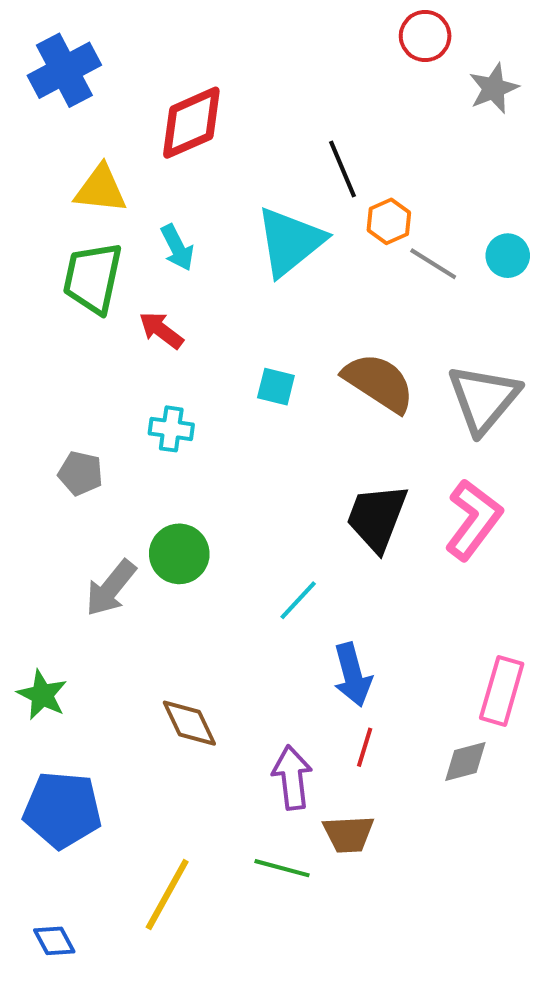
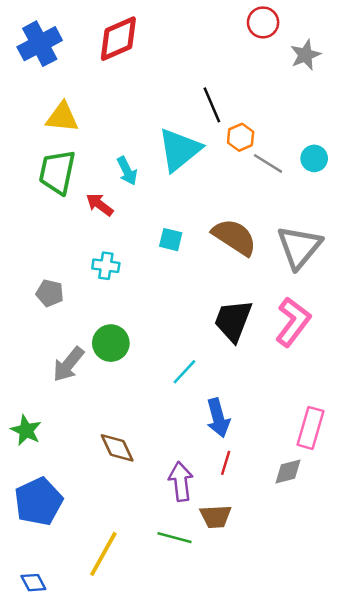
red diamond: (191, 123) -> (118, 39), moved
cyan arrow: (177, 248) -> (127, 171), moved
blue pentagon: (62, 810) -> (38, 501), turned -30

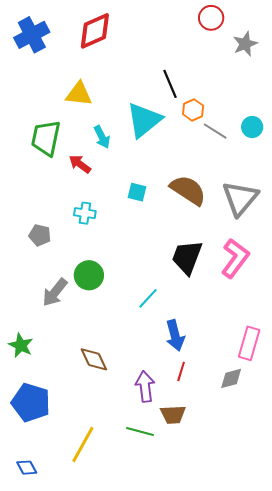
yellow triangle: (62, 117) -> (79, 94), moved
blue pentagon: (38, 501) -> (31, 402), turned -30

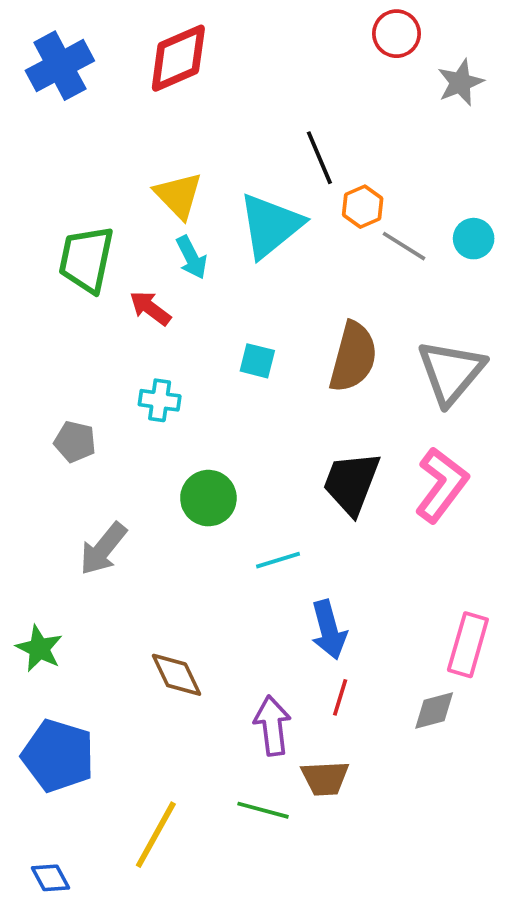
yellow triangle: (79, 94) -> (178, 195), moved, turned 40
brown semicircle: (188, 190) -> (353, 357), turned 72
green circle: (89, 275) -> (208, 498), moved
cyan line: (148, 298) -> (278, 560), turned 30

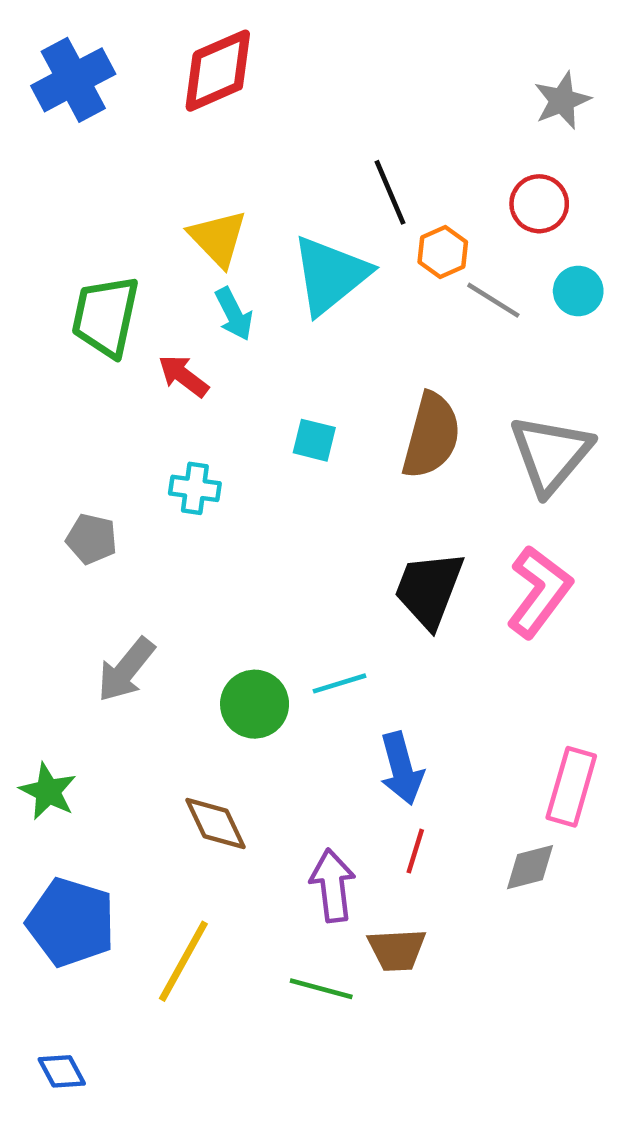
red circle: (396, 34) -> (539, 204), moved
green circle: (208, 498) -> (255, 704), moved
yellow line: (156, 835) -> (183, 961), moved

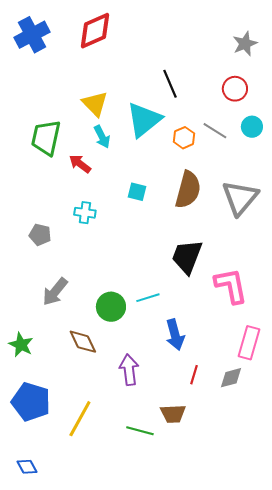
orange hexagon: (443, 252) -> (184, 138), moved
pink L-shape: (539, 592) -> (231, 286), moved, turned -48
brown diamond: (216, 823) -> (83, 342), moved
red line: (415, 851) -> (194, 375), moved
purple arrow: (333, 885) -> (129, 370), moved

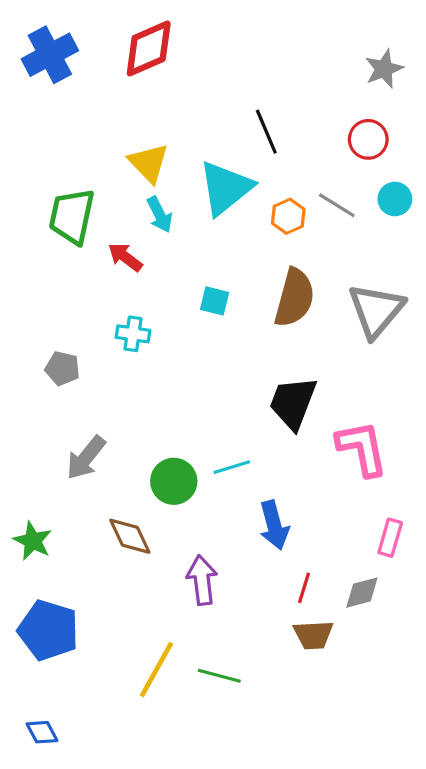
pink rectangle: (249, 343) -> (390, 538), size x0.7
brown trapezoid: (173, 414) -> (313, 635), moved
yellow line: (80, 419) -> (157, 669), moved

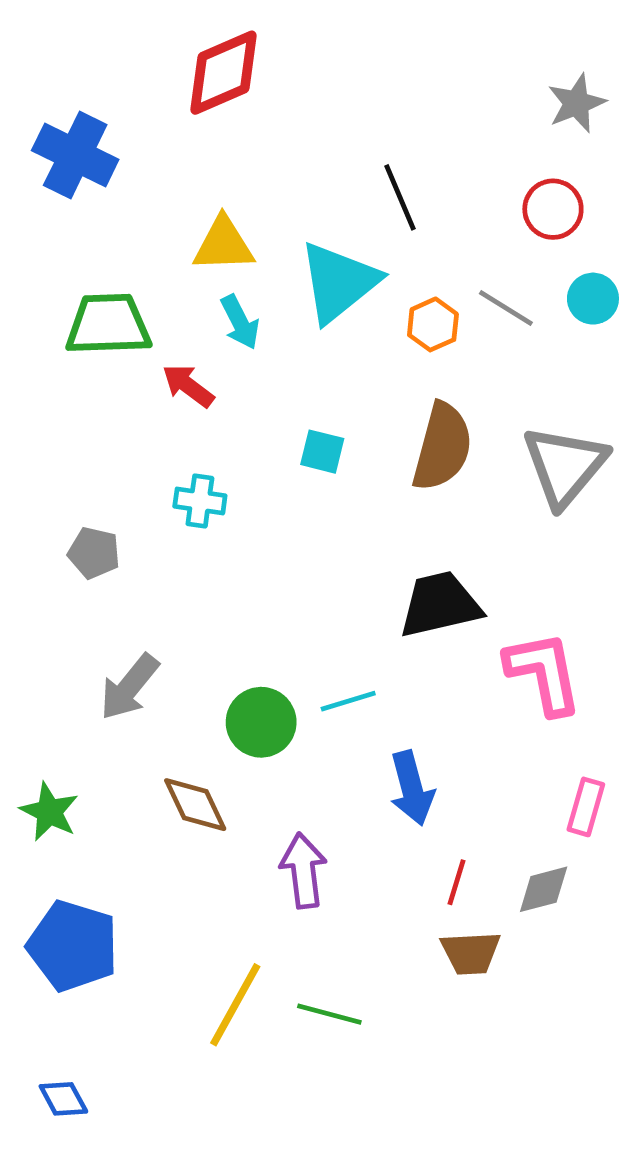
blue cross: (50, 55) -> (75, 155), moved, turned -36
yellow triangle: (149, 163) -> (223, 244), turned -48
green trapezoid: (72, 216) -> (108, 324), turned 76
black trapezoid: (293, 403) -> (440, 605), turned 56

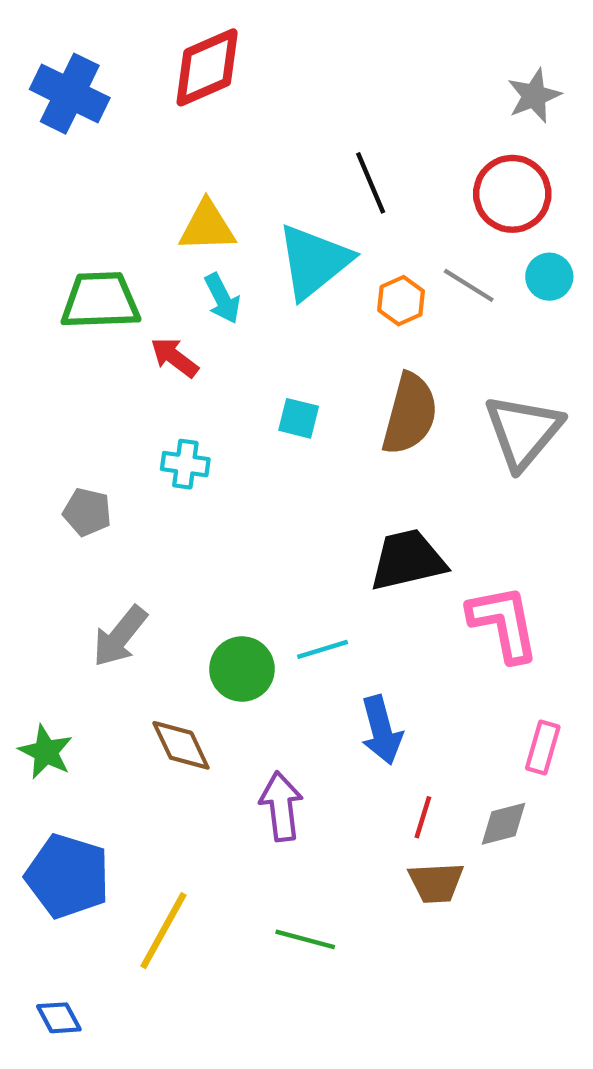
blue cross: (75, 155) -> (70, 94), moved
red circle: (553, 209) -> (512, 194), size x1.4
yellow line: (235, 1005) -> (163, 931), moved

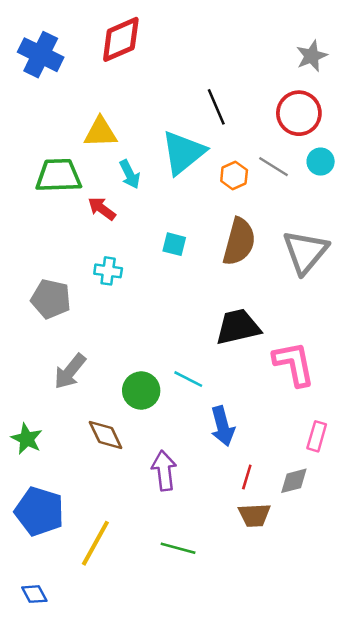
yellow triangle: (207, 227) -> (100, 132), moved
gray pentagon: (87, 512) -> (51, 299), size x1.4
cyan line: (323, 649) -> (188, 379), turned 44

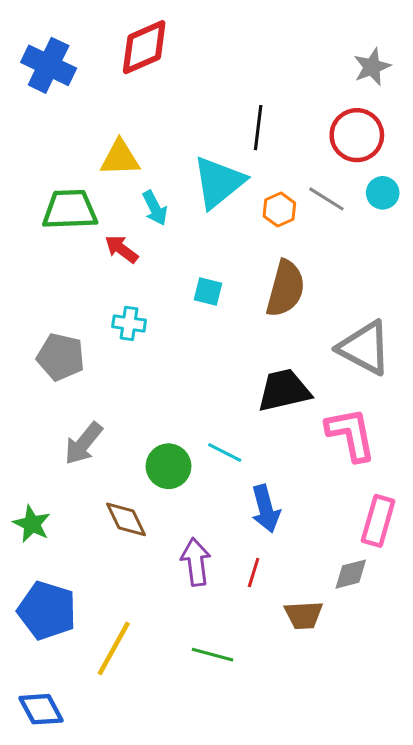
black line: (216, 107) -> (258, 128), turned 30
gray triangle: (305, 252) -> (364, 348), moved, turned -42
pink rectangle: (317, 436) -> (378, 521), size x1.4
red line: (247, 477) -> (254, 573), moved
blue diamond: (34, 594) -> (41, 709), size x1.4

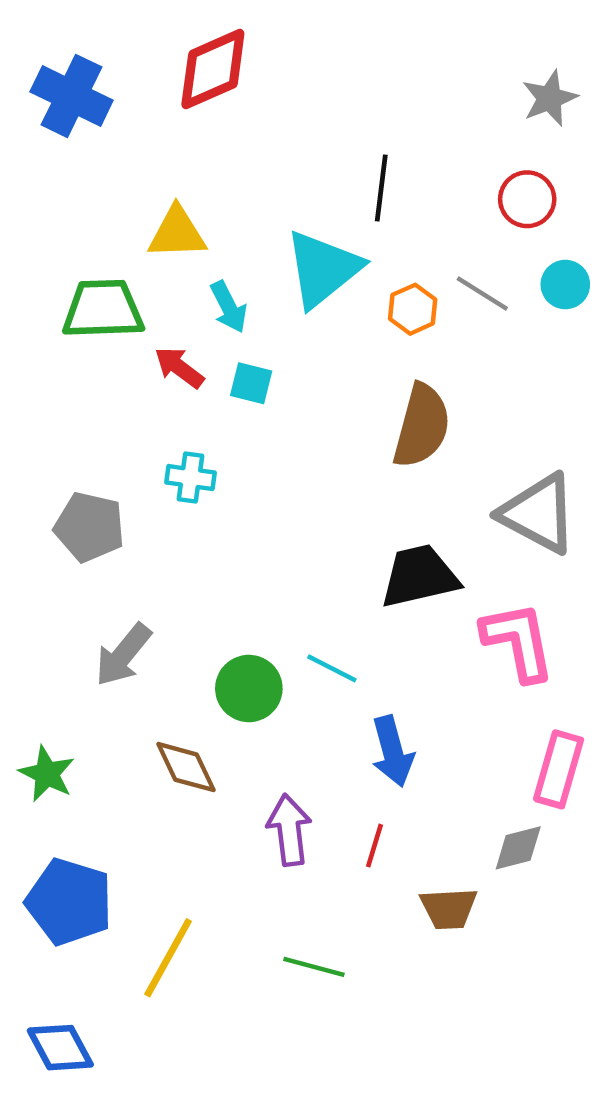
red circle: (357, 135) -> (527, 199), size x0.7
cyan square: (208, 292) -> (251, 383), moved

